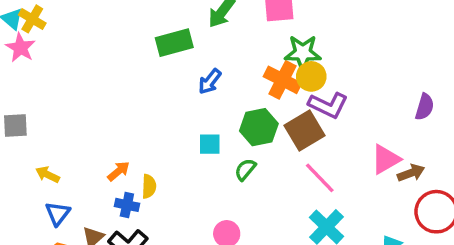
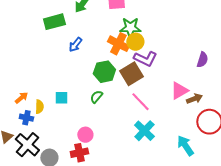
cyan square: (210, 144) -> (61, 98), moved

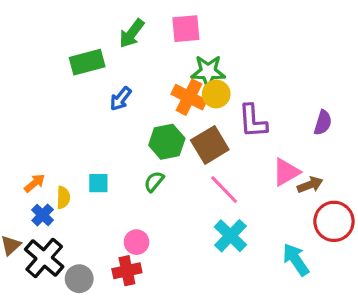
purple L-shape: (145, 59) -> (253, 121), moved, turned 60
blue cross: (26, 118) -> (43, 215), turned 32

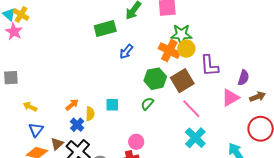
purple semicircle: (323, 123) -> (243, 78), moved
brown arrow: (310, 185) -> (258, 97), moved

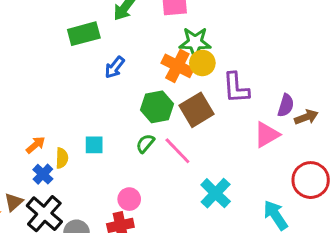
brown arrow: (258, 97) -> (306, 117), moved
pink line: (191, 109) -> (177, 151), moved

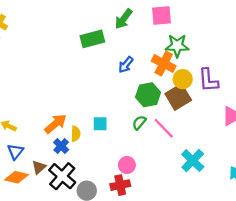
yellow circle: (202, 63) -> (183, 79), moved
blue arrow: (115, 67) -> (126, 65), moved
orange arrow: (36, 145) -> (56, 124), size x1.5

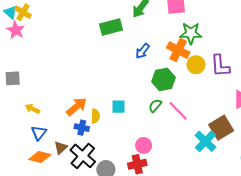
brown square: (178, 97) -> (221, 128), moved
blue cross: (61, 146) -> (82, 128), turned -32

